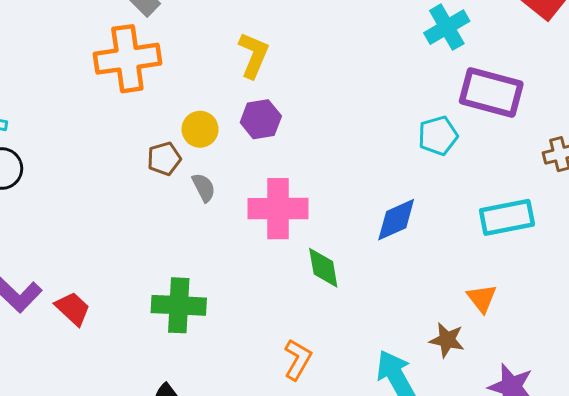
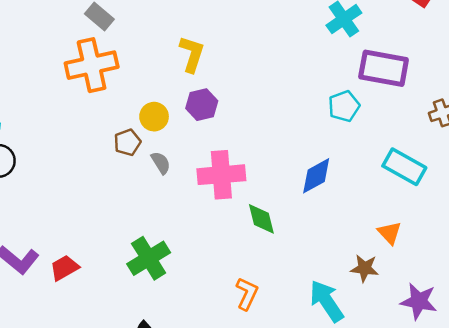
cyan rectangle: (507, 217) -> (404, 167), turned 45
green cross: (179, 305) -> (149, 258), turned -30
red trapezoid: (73, 309) -> (64, 268), turned -68

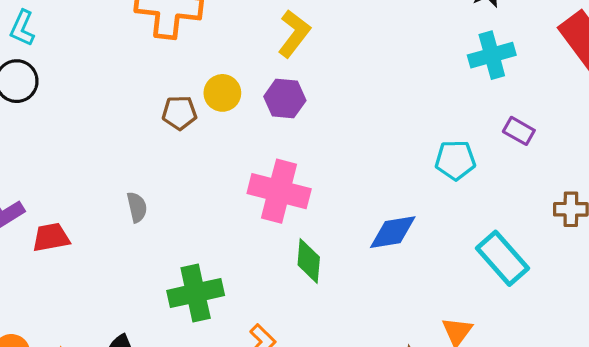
purple rectangle: (384, 68) -> (519, 131), size x0.5
gray semicircle: (161, 163) -> (137, 207), moved
green cross: (149, 258) -> (196, 293), moved

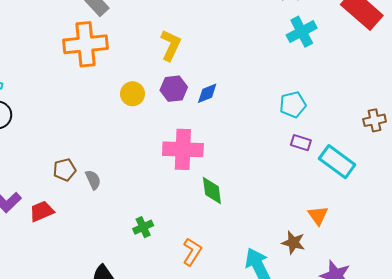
brown pentagon: (179, 113) -> (65, 170), moved
purple rectangle: (519, 131) -> (301, 143), moved
blue diamond: (393, 232) -> (207, 93), moved, size x0.7
green cross: (196, 293) -> (143, 227), size x0.6

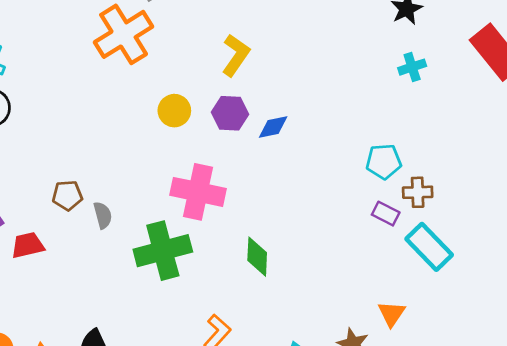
cyan cross: (302, 32) -> (412, 67), size x0.7
orange cross: (85, 44) -> (124, 34), turned -36
brown cross: (375, 120) -> (418, 192), moved
pink cross: (183, 149) -> (198, 192), moved
green cross: (143, 227) -> (163, 251), moved, size x2.0

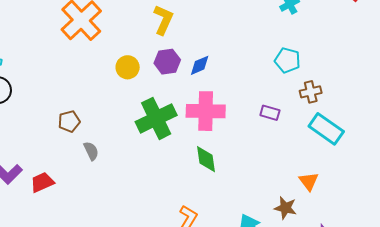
cyan pentagon: (384, 162) -> (287, 60), moved, turned 30
pink cross: (198, 192) -> (206, 111), moved
brown pentagon: (67, 195) -> (69, 121), moved
purple rectangle: (386, 214) -> (270, 113), moved
green cross: (163, 251) -> (156, 118), moved

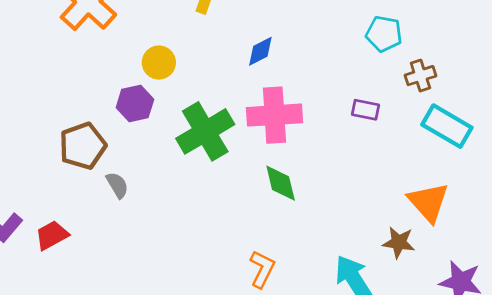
purple hexagon: (167, 62) -> (135, 103), moved
brown pentagon: (69, 121) -> (83, 146), size x1.5
orange triangle: (309, 181) -> (428, 202), size x1.5

